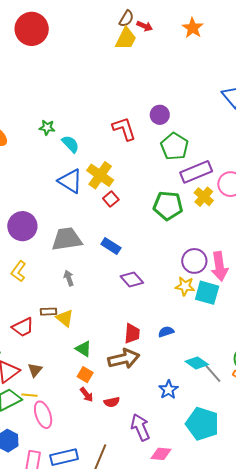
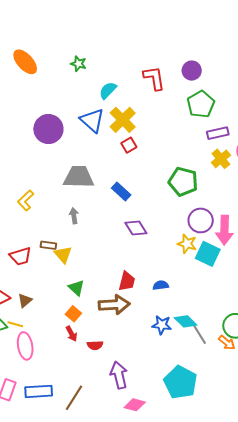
cyan semicircle: (70, 144) -> (108, 90), moved, turned -102
purple rectangle: (196, 172) -> (218, 133), size x0.7
green pentagon: (168, 206) -> (183, 181), moved
purple circle: (22, 226) -> (48, 129), moved
blue star: (168, 390) -> (162, 325), moved, turned 30

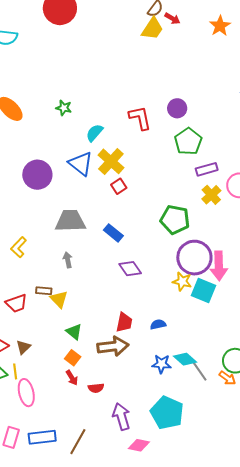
purple circle: (201, 220) -> (194, 258), size x1.4
yellow line: (15, 324) -> (15, 371), turned 70
cyan pentagon: (180, 382) -> (167, 413), moved

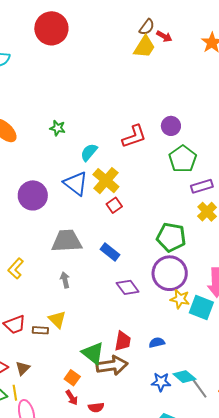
red L-shape: (140, 118) -> (134, 136), turned 84
purple circle: (194, 258) -> (170, 273), moved
brown rectangle: (44, 291) -> (40, 330), moved
green triangle: (74, 332) -> (93, 353), moved, size x1.4

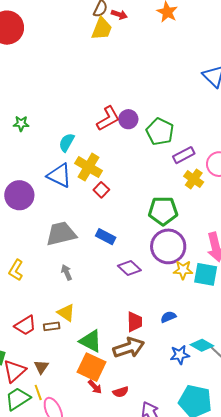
purple circle: (171, 126) -> (128, 119), moved
green star: (58, 128) -> (21, 124), moved
green triangle: (93, 353) -> (91, 341), moved
orange square: (72, 378) -> (92, 367), size x1.8

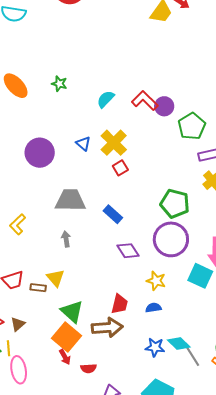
red L-shape: (108, 119) -> (145, 101), turned -120
cyan semicircle: (67, 142) -> (106, 99), moved
blue triangle: (59, 176) -> (83, 144), size x0.6
yellow star: (183, 270) -> (156, 281), moved

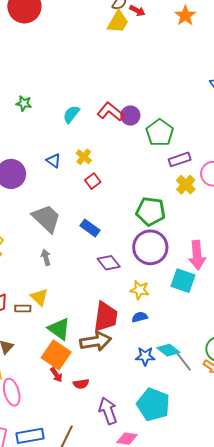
yellow cross: (114, 143) -> (84, 157), size x0.6
gray trapezoid: (70, 200) -> (46, 218), turned 48
red trapezoid: (120, 304) -> (106, 317), size x1.5

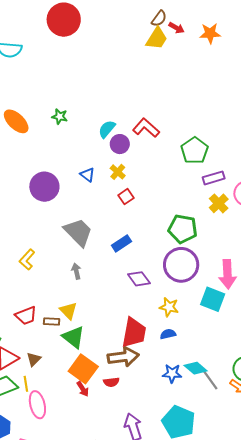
orange star: (185, 16) -> (210, 33), moved, turned 30
purple circle: (130, 115) -> (120, 144), moved
blue rectangle: (90, 228) -> (121, 243), turned -72
green triangle: (59, 329) -> (73, 337), moved
red semicircle: (81, 384) -> (111, 382), moved

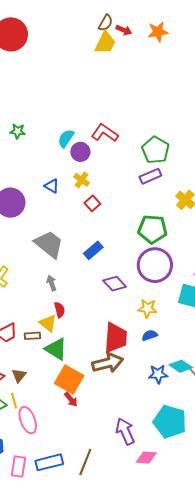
purple rectangle: (214, 178) -> (150, 176), moved
red semicircle: (111, 382) -> (60, 310), moved, turned -91

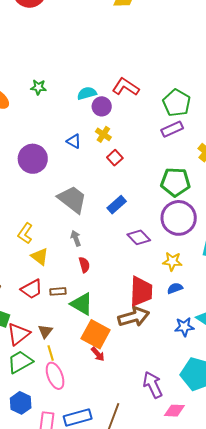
cyan semicircle: (66, 138) -> (87, 93), turned 42
yellow triangle: (48, 323) -> (40, 256), moved
yellow line: (14, 401) -> (51, 353), moved

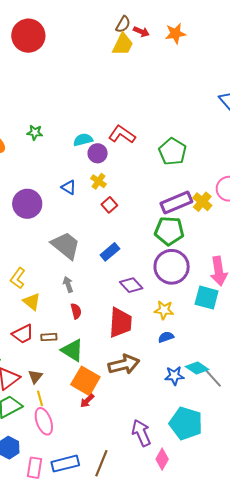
purple rectangle: (172, 129) -> (176, 203), moved, size x1.4
red trapezoid: (141, 291) -> (120, 323), moved
red arrow: (98, 354) -> (87, 401), turned 84
pink diamond: (174, 411) -> (162, 459), turned -65

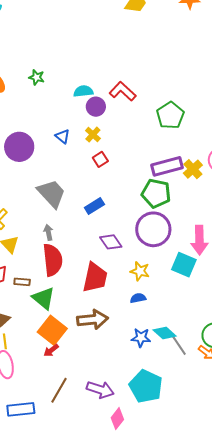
red semicircle: (76, 311) -> (53, 260), size x2.0
purple arrow: (141, 433) -> (100, 390), turned 124
brown line: (101, 463) -> (59, 390), moved

